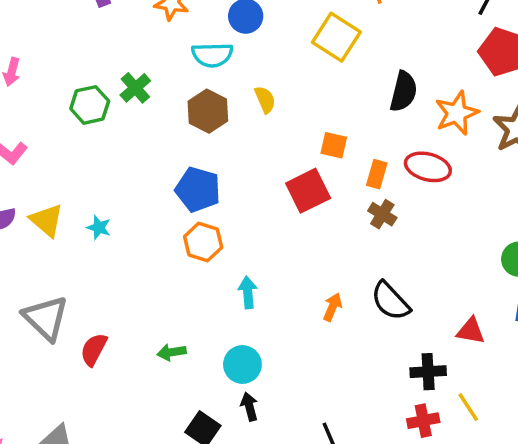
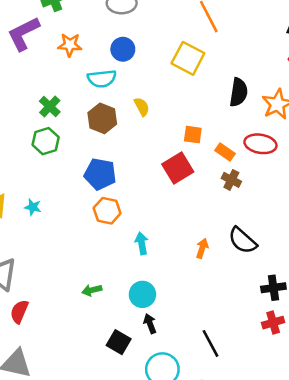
green hexagon: (90, 105) -> (46, 141), moved
orange rectangle: (377, 174) -> (225, 152), turned -66
red semicircle: (94, 349) -> (19, 312), moved

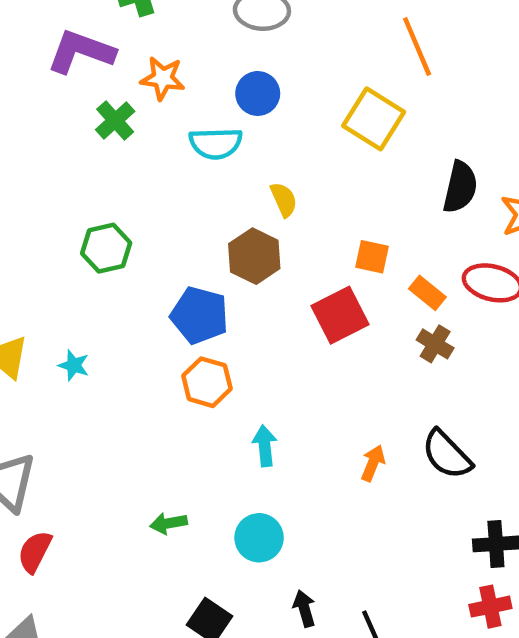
purple L-shape: (23, 34) -> (81, 52), turned 42
green cross: (50, 107) -> (115, 121), moved
brown hexagon: (102, 118) -> (254, 256), moved
black arrow: (150, 324) -> (304, 608), moved

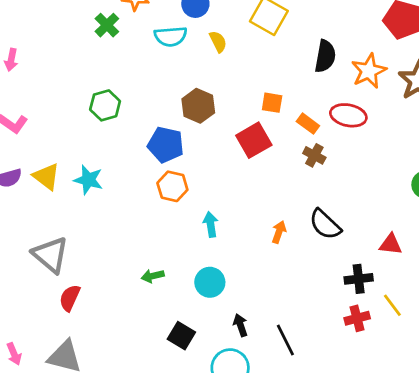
yellow semicircle: (284, 200) -> (218, 42), moved
cyan star: (74, 365) -> (88, 180), size x1.5

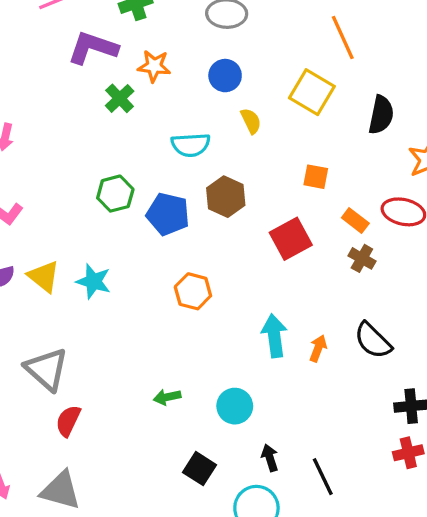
cyan semicircle: (171, 36) -> (191, 145), moved
black semicircle: (325, 56) -> (381, 115), moved
orange square: (272, 103) -> (316, 177), moved
blue pentagon: (166, 145) -> (168, 214), moved
cyan arrow: (211, 224) -> (274, 336), moved, size x1.4

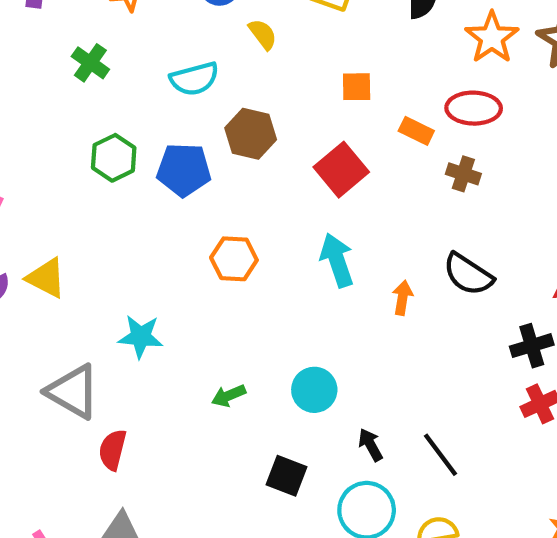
green cross: (120, 98) -> (90, 63), moved
brown cross: (362, 258) -> (463, 174), moved
cyan star: (93, 281) -> (141, 337), moved
cyan arrow: (274, 336) -> (337, 260), moved

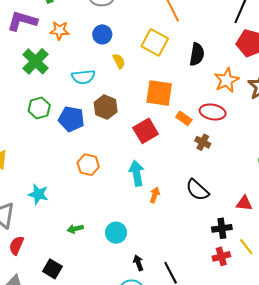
green cross: (90, 63) -> (35, 61), size x1.5
orange square: (357, 87) -> (159, 93), size x1.8
orange arrow: (403, 298) -> (155, 195), moved
black square: (287, 476) -> (52, 269), moved

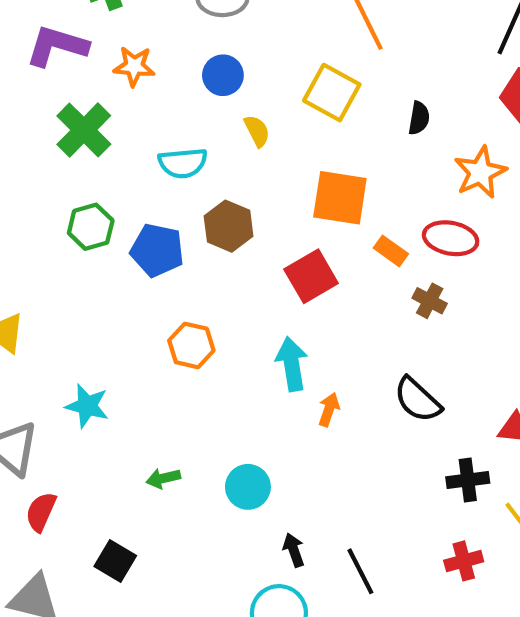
black semicircle: (197, 54) -> (419, 118), size x0.7
red cross: (221, 256) -> (464, 561), moved

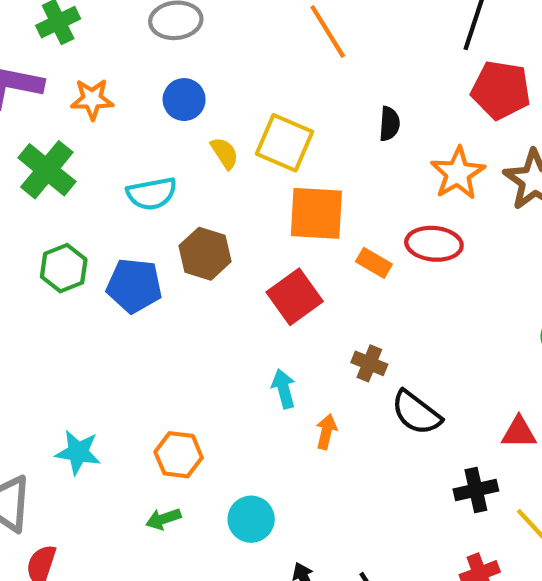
yellow square: (332, 93) -> (285, 143), moved
brown cross: (430, 301) -> (369, 363), moved
orange hexagon: (191, 345) -> (179, 455), moved
cyan arrow: (292, 364) -> (284, 389), size x0.7

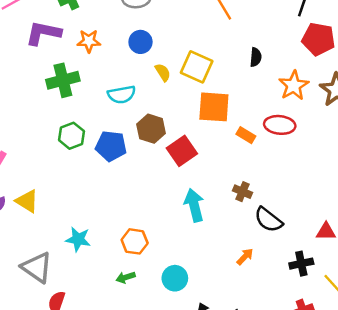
green cross: (47, 170) -> (63, 80), turned 36
red square: (295, 297) -> (182, 151), moved
cyan arrow: (284, 389) -> (194, 205), size x1.5
orange arrow: (326, 432) -> (245, 257), moved, turned 30

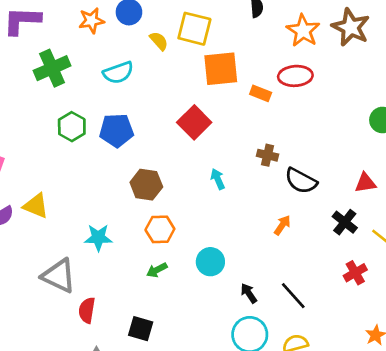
orange star: (89, 41) -> (91, 21), moved
brown hexagon: (151, 129) -> (146, 185), moved
cyan arrow: (194, 205) -> (218, 179), size x0.6
black cross: (301, 264) -> (345, 222), turned -30

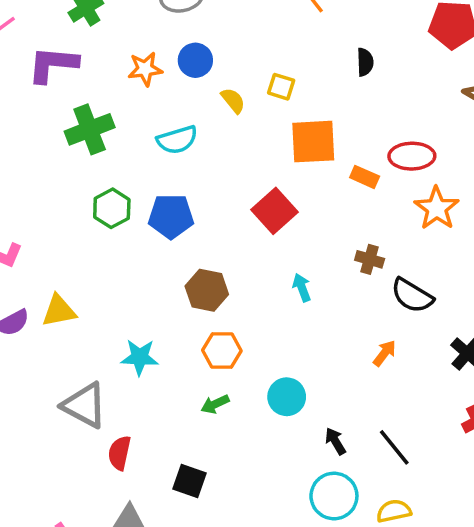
yellow square: (194, 29) -> (281, 87), size x0.6
orange star: (303, 31) -> (437, 208), moved
yellow triangle: (36, 206) -> (59, 311), turned -36

